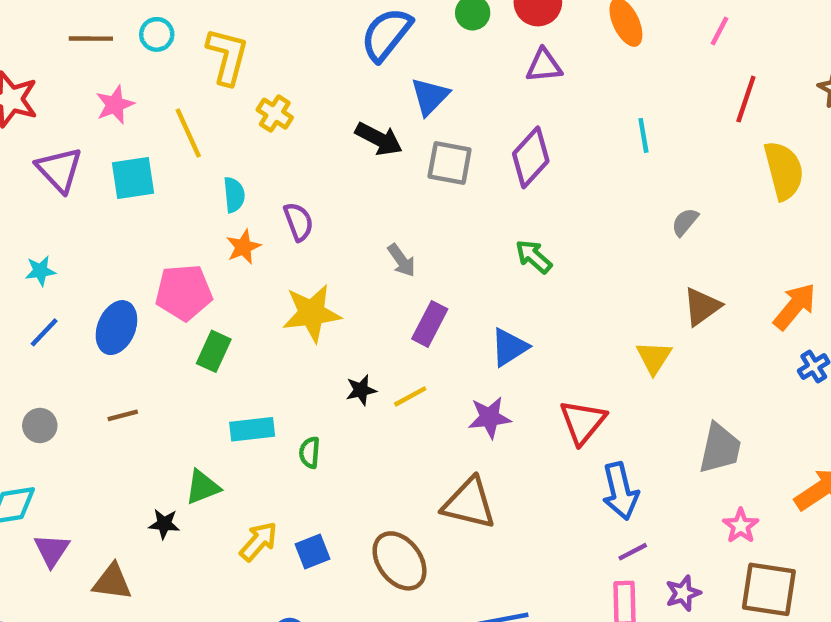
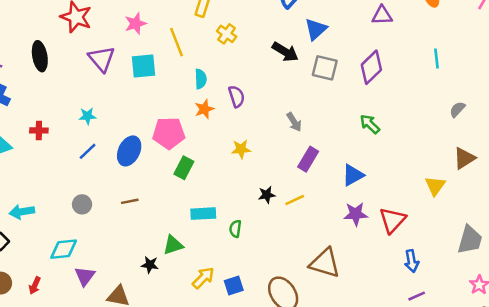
yellow star: (312, 313) -> (241, 149), size x0.6
purple star: (490, 418) -> (356, 214), moved
blue arrow: (620, 491) -> (412, 261), size x0.7

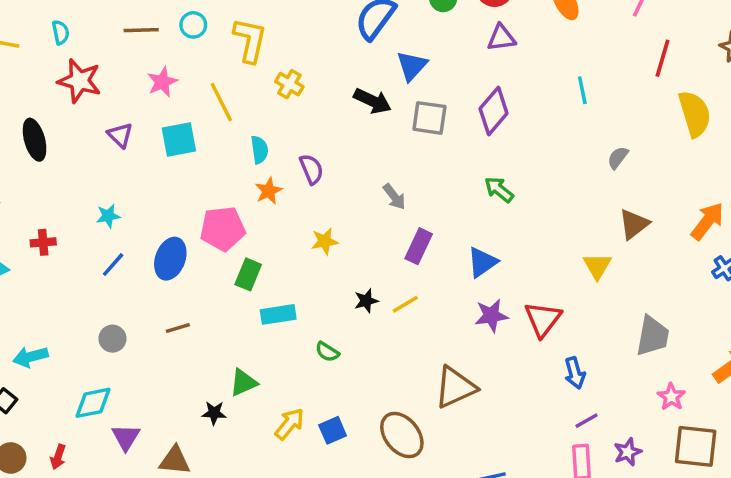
purple triangle: (102, 59) -> (120, 135), size x0.7
cyan rectangle: (203, 214) -> (278, 314), moved
green semicircle: (235, 229) -> (327, 352), turned -60
brown triangle: (325, 263) -> (455, 387), turned -36

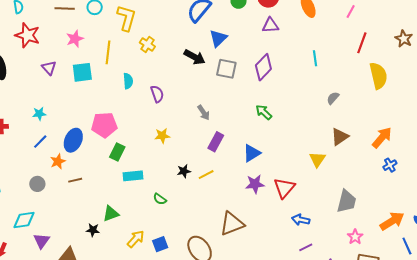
yellow line: (221, 102) -> (108, 52), turned 30
orange star: (269, 191) -> (58, 161), moved
blue arrow: (575, 373) -> (301, 220), turned 114

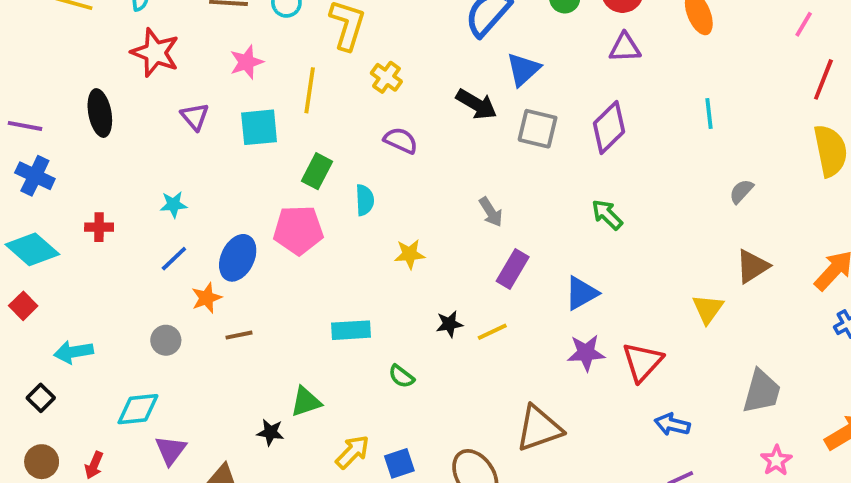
pink line: (351, 12) -> (804, 24), moved
red line: (362, 43) -> (823, 79), moved
cyan semicircle: (128, 81) -> (365, 200), moved
purple semicircle: (157, 94) -> (401, 140), moved, turned -48
green rectangle: (117, 152) -> (317, 171), moved

